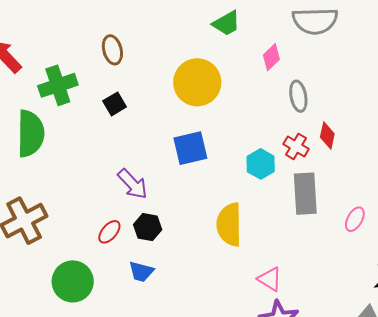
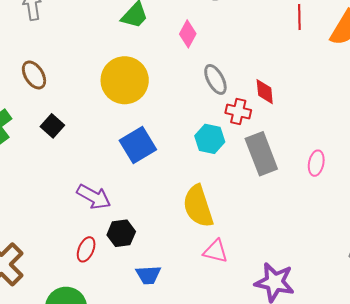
gray ellipse: (298, 96) -> (215, 79), moved
blue trapezoid: (141, 272) -> (148, 275), moved
pink triangle: (270, 279) -> (216, 251), moved

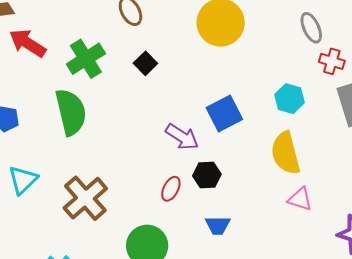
cyan hexagon: (210, 139) -> (289, 99), moved
blue square: (138, 145) -> (224, 114), moved
blue trapezoid: (148, 275) -> (218, 225), moved

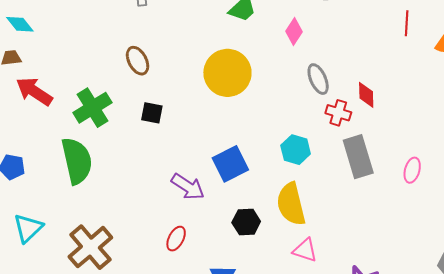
black square: (145, 63) -> (152, 113), turned -35
black hexagon: (207, 175) -> (246, 222), moved

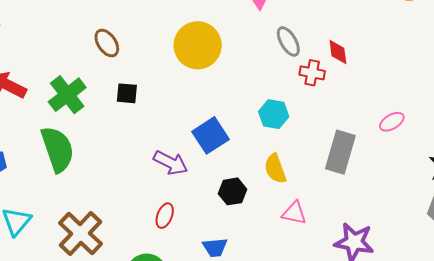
gray rectangle: (358, 157) -> (340, 152), moved, turned 39
pink ellipse: (412, 170) -> (392, 122), turned 50
yellow semicircle: (291, 204) -> (275, 169), size x0.7

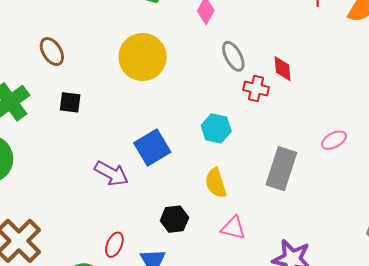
black hexagon: (233, 191) -> (174, 219), moved
red ellipse: (165, 216) -> (114, 245), moved

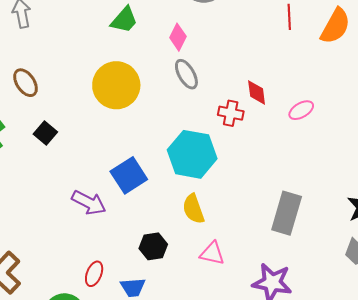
gray ellipse: (233, 56) -> (186, 74), moved
black square: (70, 102) -> (45, 133), turned 35
cyan hexagon: (216, 128) -> (192, 154), size x1.6
pink ellipse: (334, 140) -> (301, 110), moved
gray rectangle: (281, 169) -> (287, 213), moved

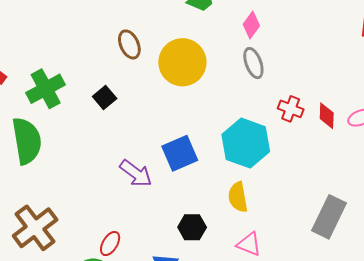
brown ellipse: (25, 83) -> (129, 44), moved
red diamond: (257, 92) -> (327, 116), moved
red ellipse: (94, 274) -> (110, 244), moved

